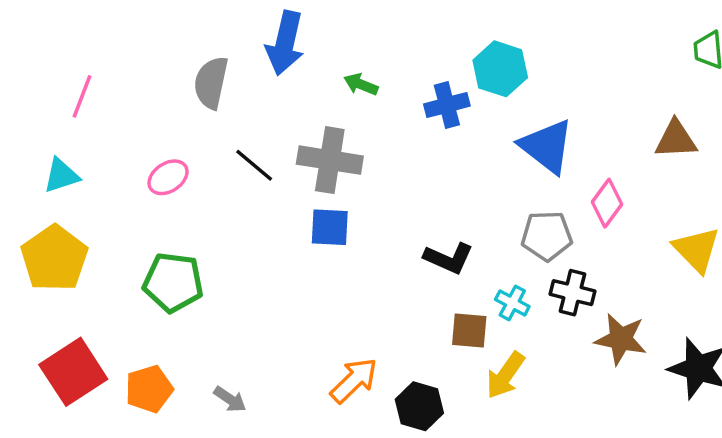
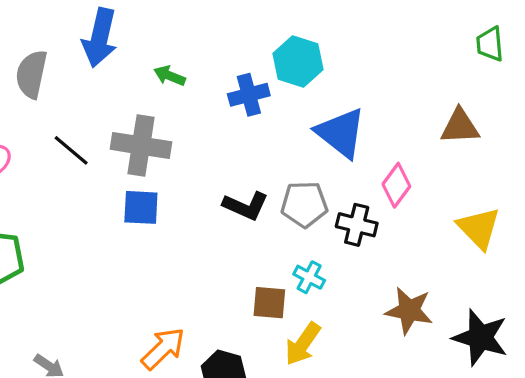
gray pentagon: (547, 236) -> (304, 204), moved
black L-shape: (449, 258) -> (246, 206), moved
black cross: (573, 293) -> (357, 225), moved

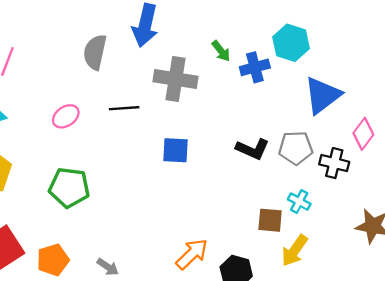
green arrow: (170, 76) -> (221, 51), moved, turned -150
blue triangle: (341, 133) -> (323, 95), turned 45
gray cross: (141, 146) -> (175, 79), moved
black line: (71, 150) -> (124, 108), turned -44

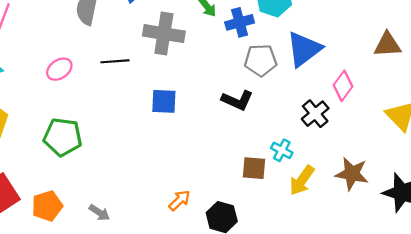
gray pentagon: (296, 148) -> (261, 60), moved
black cross: (334, 163) -> (315, 114), turned 36
yellow arrow: (295, 251) -> (302, 180), moved
orange arrow: (192, 254) -> (179, 200), size x0.7

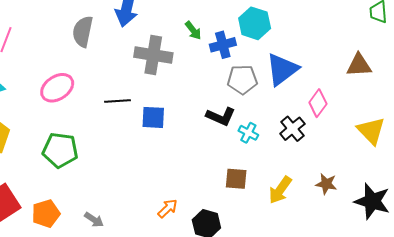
black line: (115, 61) -> (118, 101), moved
pink ellipse: (59, 69) -> (57, 88), size x1.4
cyan cross: (282, 150) -> (248, 133), moved
brown star: (352, 174) -> (326, 184), size x0.7

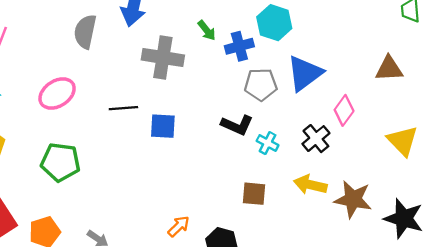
brown star: (326, 184) -> (353, 199), size x1.6
yellow arrow: (280, 190) -> (310, 185), moved, turned 68

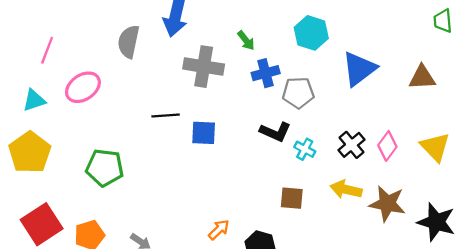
blue cross: (239, 46) -> (266, 73), moved
blue triangle: (305, 73) -> (359, 69), moved
pink ellipse: (57, 94) -> (83, 87), moved
pink diamond: (344, 110) -> (387, 146), moved

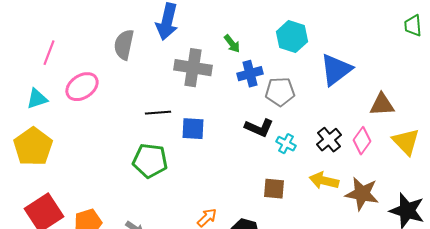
brown triangle: (422, 77) -> (382, 105), moved
green pentagon: (105, 168) -> (150, 161), moved

